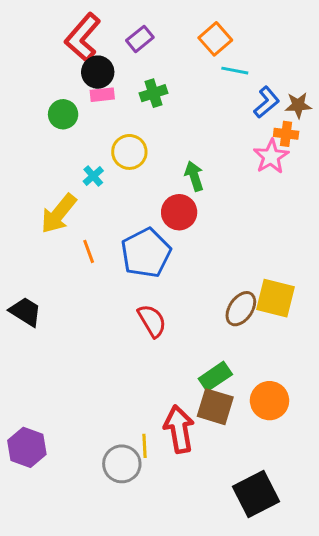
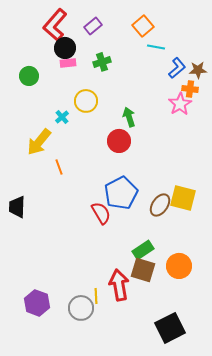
green circle: (63, 114) -> (29, 76), moved
blue pentagon: (146, 253) -> (121, 193), moved
black trapezoid: (25, 312) -> (17, 207), turned -120
purple hexagon: (27, 447) -> (37, 303), moved

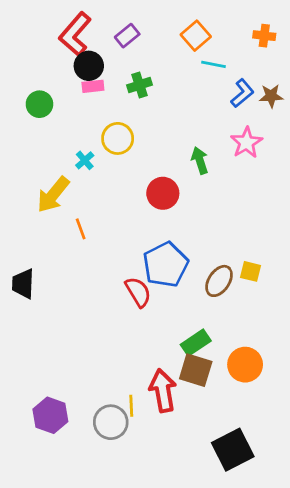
orange cross: (190, 89) -> (264, 36), moved
green arrow: (129, 117) -> (200, 160), moved
yellow square: (183, 198) -> (251, 271), size x0.6

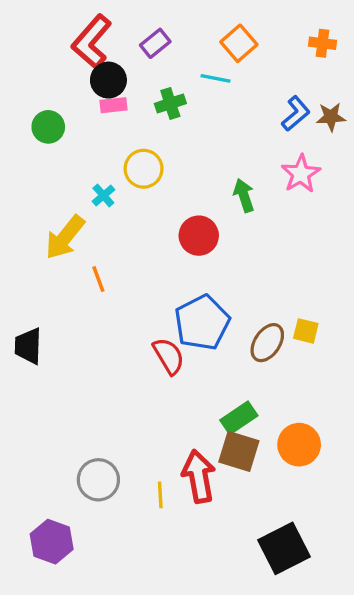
cyan line: (214, 64) -> (215, 78), moved
purple hexagon: (50, 415) -> (52, 542), moved
gray circle: (111, 422) -> (98, 480), moved

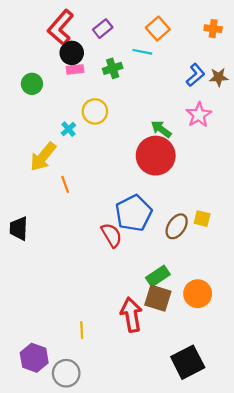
green arrow: (244, 195) -> (161, 129), turned -35
red circle: (199, 236) -> (156, 156), moved, size x1.5
gray circle: (98, 480) -> (66, 373), moved
yellow line: (160, 495) -> (82, 330), moved

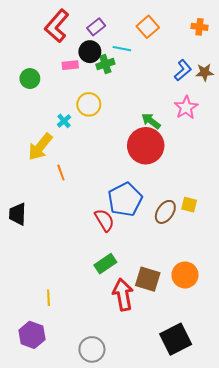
cyan line: (142, 52) -> (122, 49), moved
black circle: (72, 53) -> (90, 52), moved
green rectangle: (158, 276) -> (105, 264), moved
yellow line: (82, 330) -> (48, 298), moved
gray circle: (66, 373) -> (92, 349), moved

